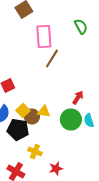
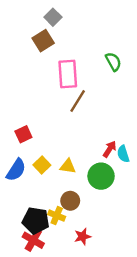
brown circle: (32, 116) -> (70, 201), moved
cyan semicircle: (89, 120) -> (123, 154), moved
black pentagon: (18, 130) -> (36, 220), moved

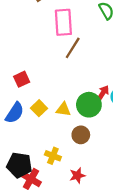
green circle: (101, 176) -> (89, 105), moved
brown circle: (70, 201) -> (81, 135), moved
black pentagon: (36, 220) -> (19, 165), moved

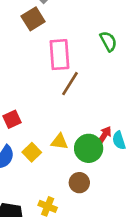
yellow triangle: (63, 109) -> (59, 142), moved

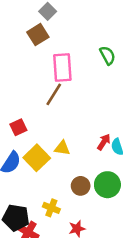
brown line: (70, 84) -> (54, 94), moved
green circle: (89, 148) -> (107, 185), moved
yellow square: (32, 152) -> (37, 158), size x1.5

